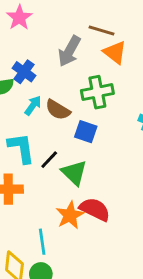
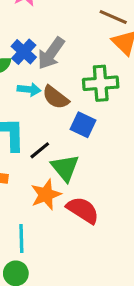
gray arrow: (69, 51) -> (51, 53), moved
cyan arrow: (33, 105) -> (29, 89), turned 54
orange star: (70, 215) -> (46, 195), moved

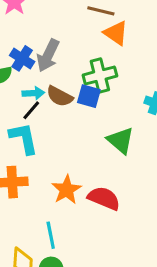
blue square: (83, 125) -> (89, 96), moved
black line: (40, 150) -> (31, 110), moved
green triangle: (65, 168) -> (121, 140), moved

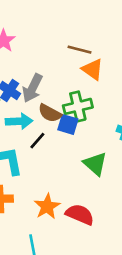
cyan arrow: (33, 93) -> (19, 121), size x1.4
brown semicircle: (60, 96) -> (50, 113), moved
black line: (31, 110) -> (37, 141), moved

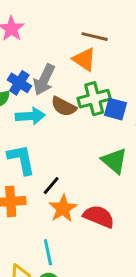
orange triangle: (92, 69) -> (84, 59), moved
blue square: (68, 124) -> (115, 109), moved
black line: (37, 141) -> (51, 186), moved

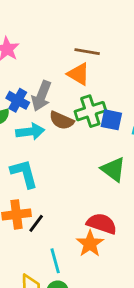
black line: (51, 186) -> (36, 223), moved
orange star: (63, 208) -> (90, 244), moved

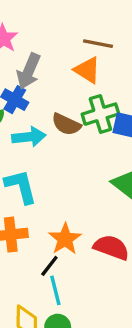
gray arrow: (41, 96) -> (29, 71), moved
black line: (36, 223) -> (49, 266), moved
orange star: (90, 244) -> (65, 239), moved

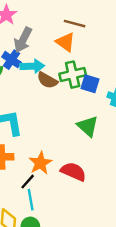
cyan arrow: (29, 137) -> (32, 66), moved

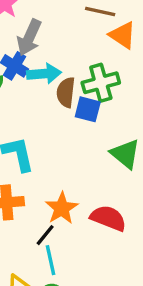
orange triangle: (65, 42) -> (122, 35), moved
brown semicircle: (47, 80) -> (66, 92), turned 70
blue square: (90, 84) -> (88, 109), moved

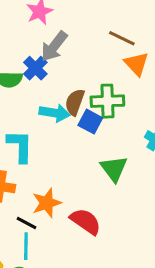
cyan arrow: (44, 74) -> (55, 113), moved
black line: (45, 235) -> (27, 223), turned 65

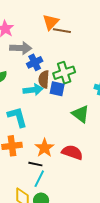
gray arrow: (54, 46) -> (21, 48), turned -110
orange triangle: (137, 64) -> (51, 22), moved, turned 42
blue cross: (35, 68) -> (35, 62), moved, turned 35
cyan line: (26, 246) -> (39, 179), turned 42

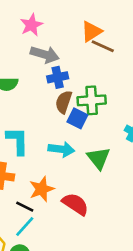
cyan arrow: (33, 90) -> (61, 149), moved

